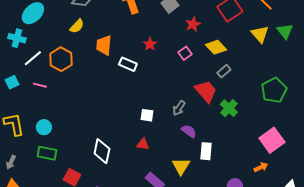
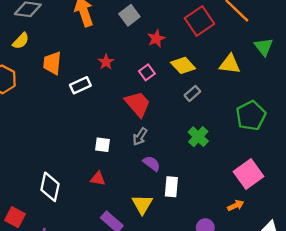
yellow triangle: (260, 34) -> (230, 64), moved, turned -42
white rectangle: (128, 64) -> (80, 85), turned -48
red trapezoid: (206, 91) -> (138, 104), moved

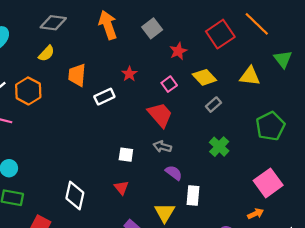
gray arrow: (140, 137) -> (162, 147), turned 72
red triangle: (98, 179) -> (121, 188), turned 42

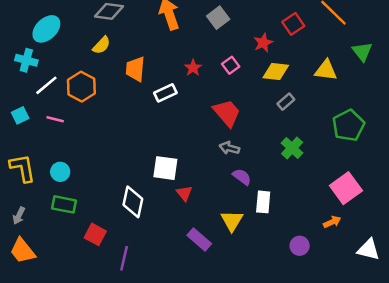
red square: (220, 34) -> (293, 24), size x0.7
red star: (178, 51) -> (263, 43), moved
yellow diamond: (204, 77) -> (276, 72), turned -40
pink square: (169, 84) -> (231, 65), moved
white square: (126, 155) -> (165, 168), moved, size x1.5

